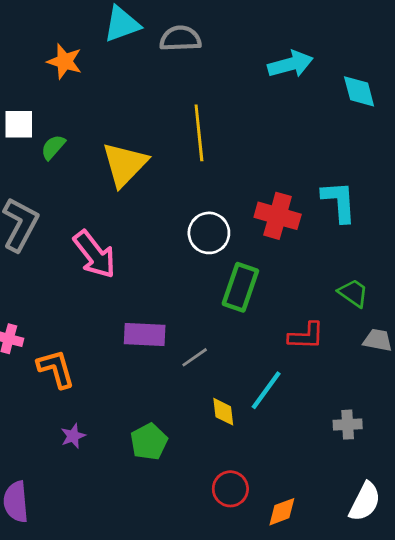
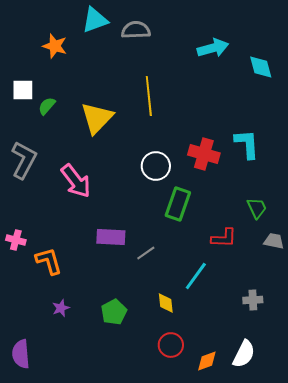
green trapezoid: (353, 293) -> (257, 208), turned 30
yellow diamond: (223, 412) -> (166, 303), moved
white semicircle: (365, 502) -> (244, 354), moved

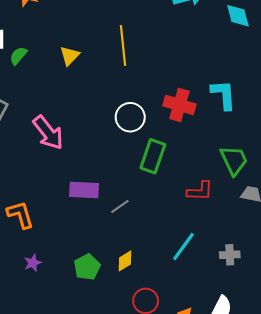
yellow triangle: (97, 118) -> (70, 56), moved, size x0.6
green trapezoid: (257, 208) -> (234, 160), size x1.4
cyan line: (196, 276) -> (184, 247), moved
yellow diamond: (166, 303) -> (125, 261), moved, turned 65

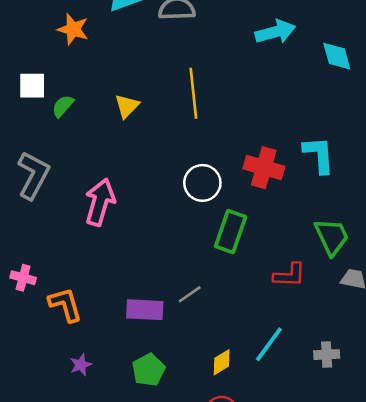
pink arrow: (48, 133) -> (100, 202), turned -126
purple rectangle: (84, 190) -> (145, 310), moved
yellow diamond: (125, 261) -> (222, 362), moved

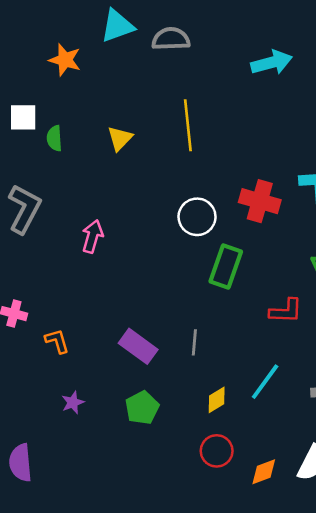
green semicircle: (63, 106) -> (54, 138), turned -45
pink arrow: (100, 202) -> (92, 236), size x0.7
gray line: (190, 294) -> (194, 342), moved, turned -50
orange L-shape: (65, 305) -> (57, 341), size x0.7
purple rectangle: (145, 310) -> (138, 346), turned 33

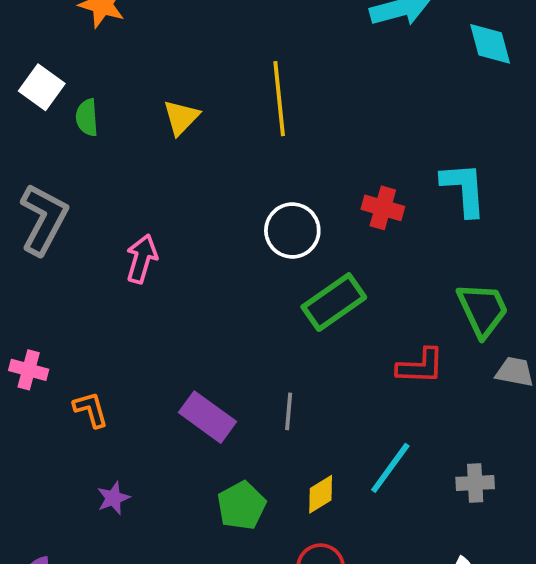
white square: (23, 117) -> (42, 87), turned 36
red cross: (260, 201) -> (383, 208), size x0.7
green rectangle: (226, 266) -> (334, 302), turned 36
green pentagon: (142, 408) -> (241, 506), moved

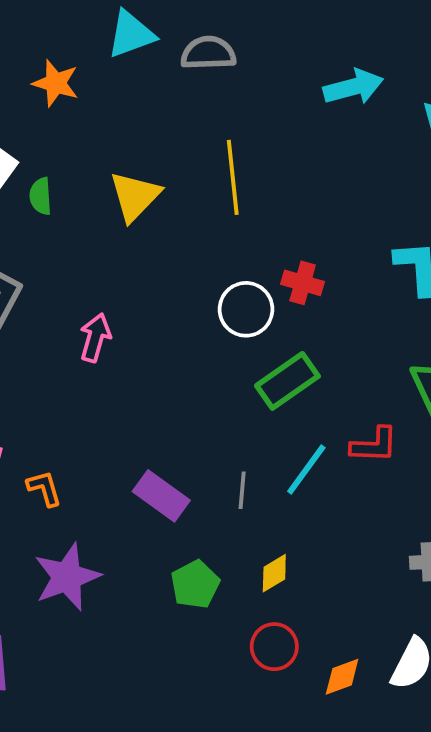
yellow triangle: (181, 117) -> (135, 196), size x1.4
red cross: (383, 208) -> (303, 283), moved
cyan line: (390, 468) -> (306, 469), moved
purple star: (113, 498) -> (67, 577), size x2.0

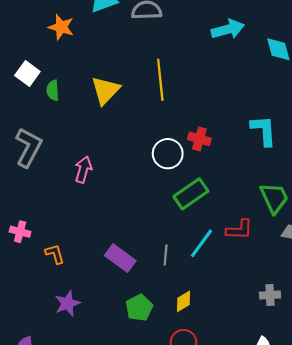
purple star: (67, 577) -> (67, 303), size x0.7

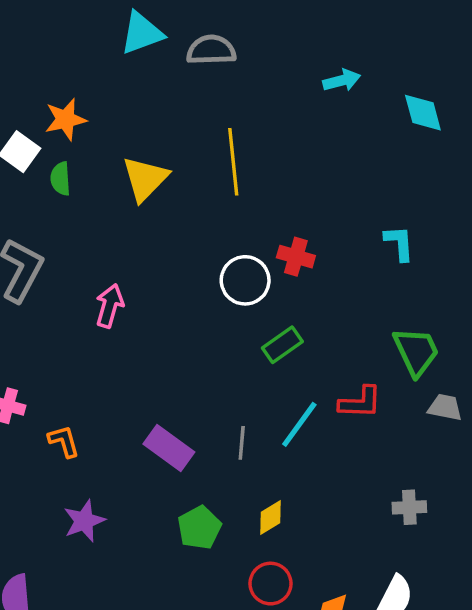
orange star: (61, 27) -> (66, 119), moved, turned -30
cyan arrow: (228, 29) -> (342, 80), size x0.7
cyan L-shape: (264, 130) -> (399, 243), size x0.7
green rectangle: (191, 194) -> (282, 345), size x0.7

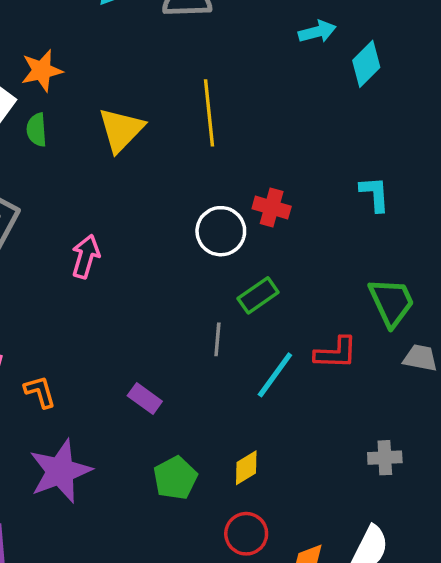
cyan diamond: (423, 113) -> (366, 64), moved, turned 60
gray line: (242, 443) -> (217, 339), moved
purple rectangle: (169, 448) -> (145, 399), size x0.7
purple star: (84, 521) -> (60, 471), size x1.5

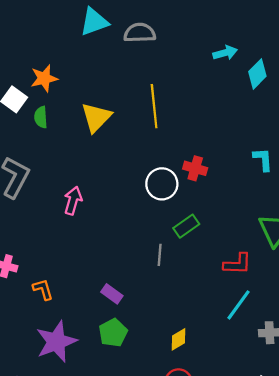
cyan line: (275, 375) -> (238, 305), moved
green pentagon: (175, 478) -> (113, 333), moved

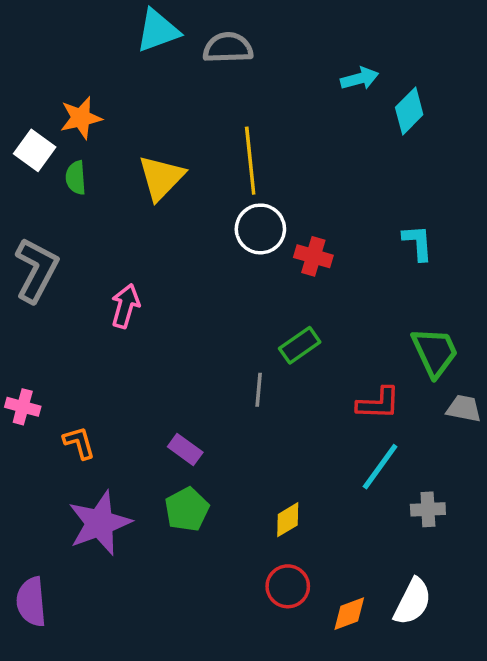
white circle: (162, 184) -> (260, 229), moved

